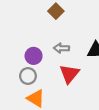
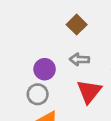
brown square: (56, 11) -> (77, 25), moved

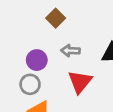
brown square: (77, 25) -> (56, 18), moved

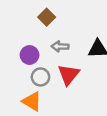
gray circle: (30, 84) -> (40, 77), moved

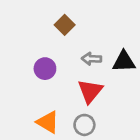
gray arrow: (60, 46) -> (91, 59), moved
gray circle: (40, 77) -> (84, 125), moved

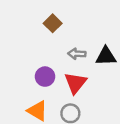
purple circle: (45, 69) -> (45, 77), moved

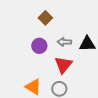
purple circle: (45, 77) -> (39, 46), moved

